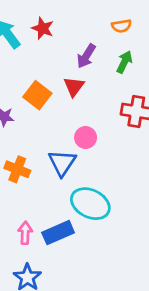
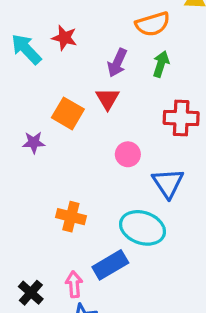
orange semicircle: (122, 26) -> (153, 24), size x1.5
blue triangle: (62, 163) -> (168, 183), moved
orange cross: (17, 169) -> (71, 217), moved
pink arrow: (25, 233) -> (74, 284), moved

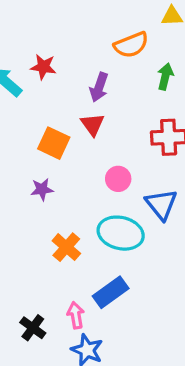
green arrow: (161, 64) -> (165, 77), moved
purple star: (34, 142) -> (42, 189), moved
orange cross: (71, 217) -> (66, 247), turned 32
cyan ellipse: (143, 228) -> (121, 233), moved

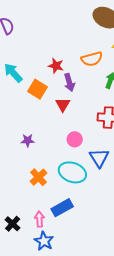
red star: (43, 67) -> (56, 66), moved
purple arrow: (99, 87) -> (69, 82), turned -42
orange square: (54, 143) -> (37, 89), moved

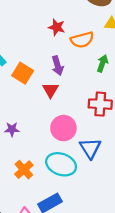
red star: (56, 66) -> (57, 27), moved
pink circle: (75, 139) -> (63, 128), size x1.5

